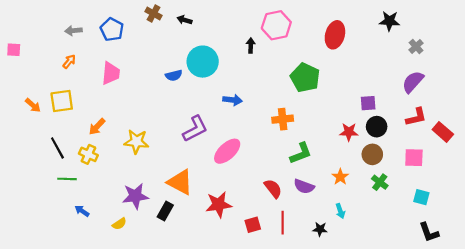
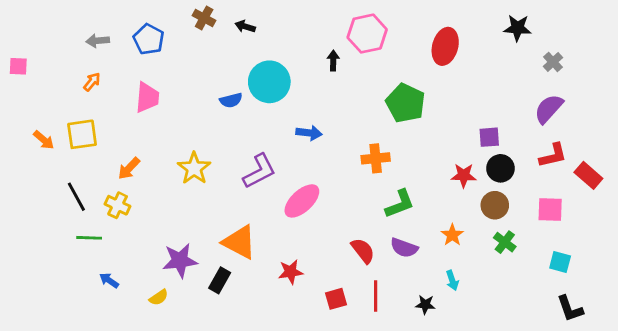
yellow star: (136, 142) -> (194, 168), moved, turned 30
red star: (219, 205) -> (291, 272), size x0.7

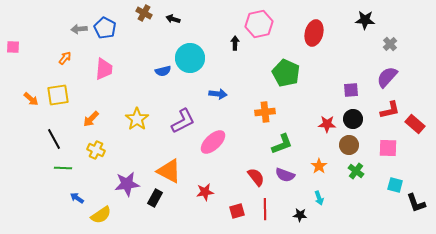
gray arrow: (98, 41) -> (79, 29), moved
purple square: (489, 137) -> (351, 90), moved
yellow cross: (118, 205) -> (96, 150), moved
yellow semicircle: (159, 297) -> (101, 215), moved, size x1.5
black L-shape: (570, 309) -> (416, 203), moved

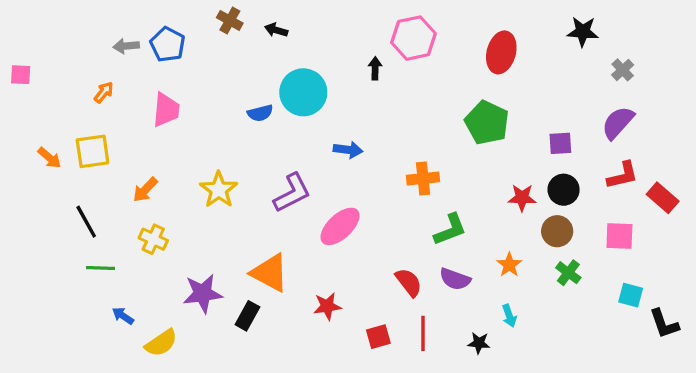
green pentagon: (286, 73) -> (487, 123), moved

